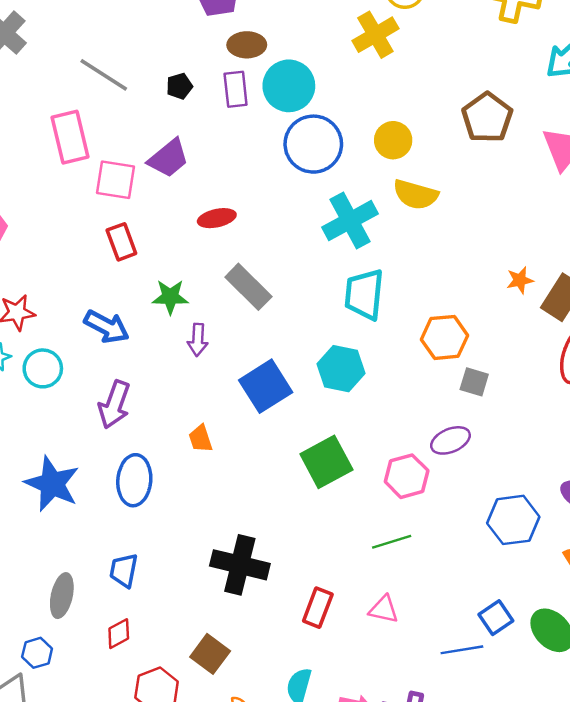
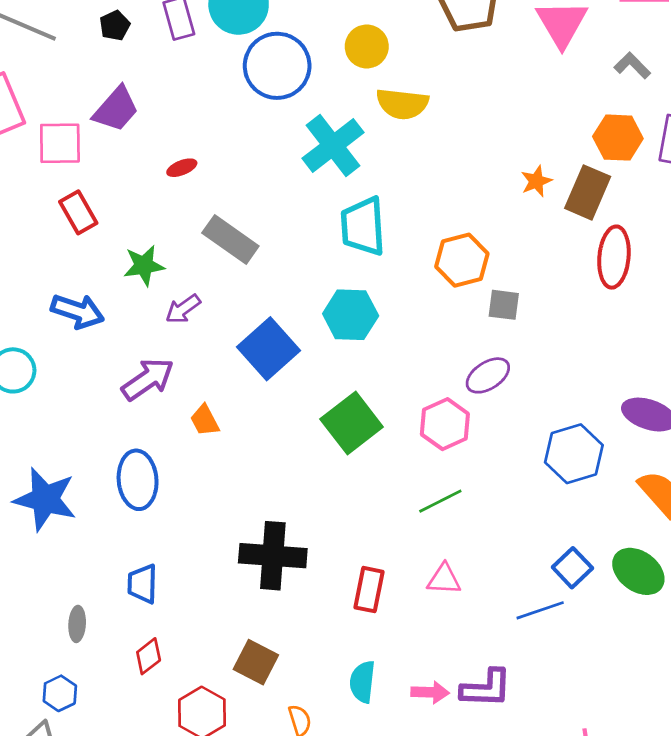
red ellipse: (217, 218) -> (182, 168), size x0.7
purple arrow: (198, 340) -> (183, 309), turned 60
purple arrow: (114, 405) -> (148, 379), moved, turned -135
gray ellipse: (62, 596) -> (77, 624), size x0.7

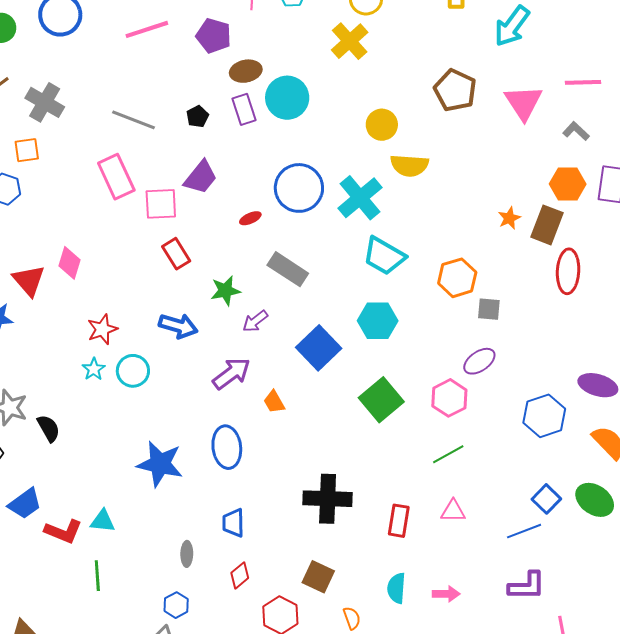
blue circle: (277, 66) -> (299, 188), moved
cyan trapezoid: (363, 226) -> (384, 256), turned -54
purple L-shape: (486, 688) -> (527, 586), moved

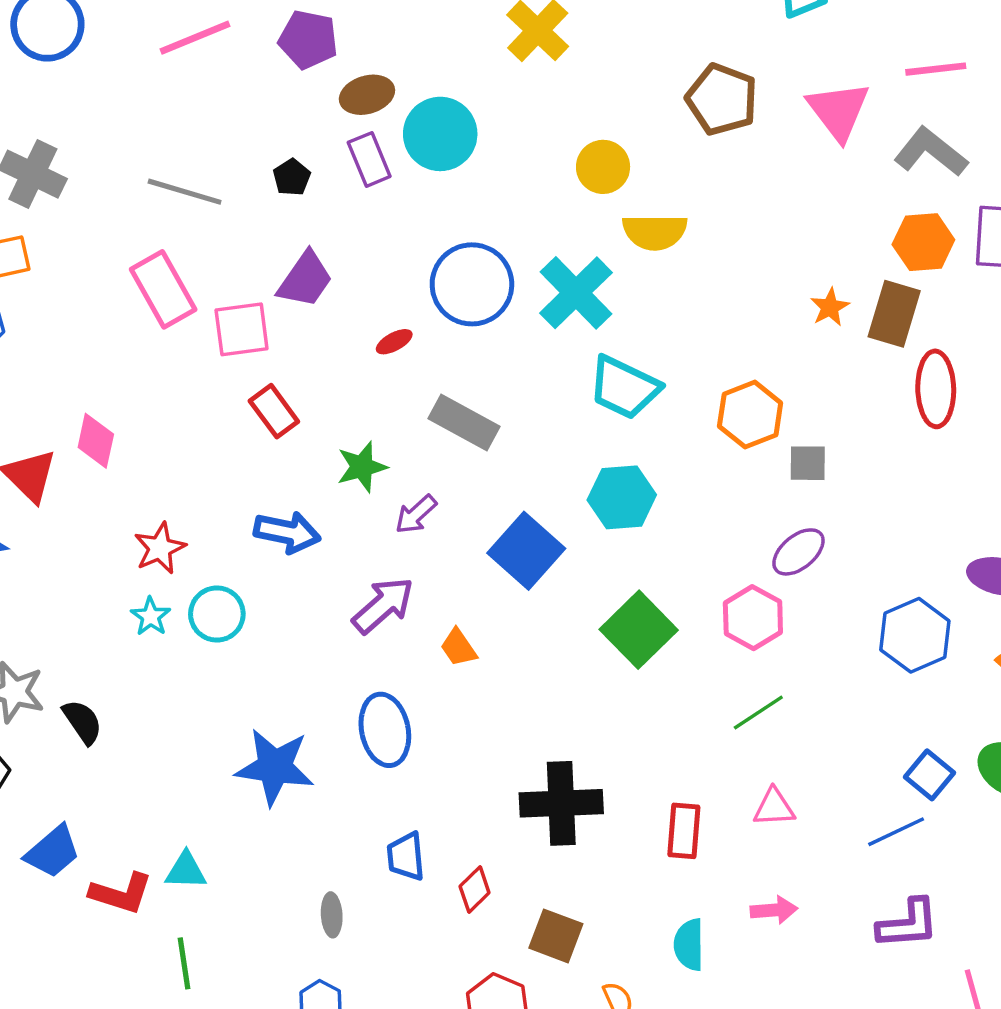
gray L-shape: (576, 131) -> (931, 152), size x1.6
red diamond: (240, 575) -> (475, 890), moved
pink arrow: (446, 594) -> (774, 910), moved

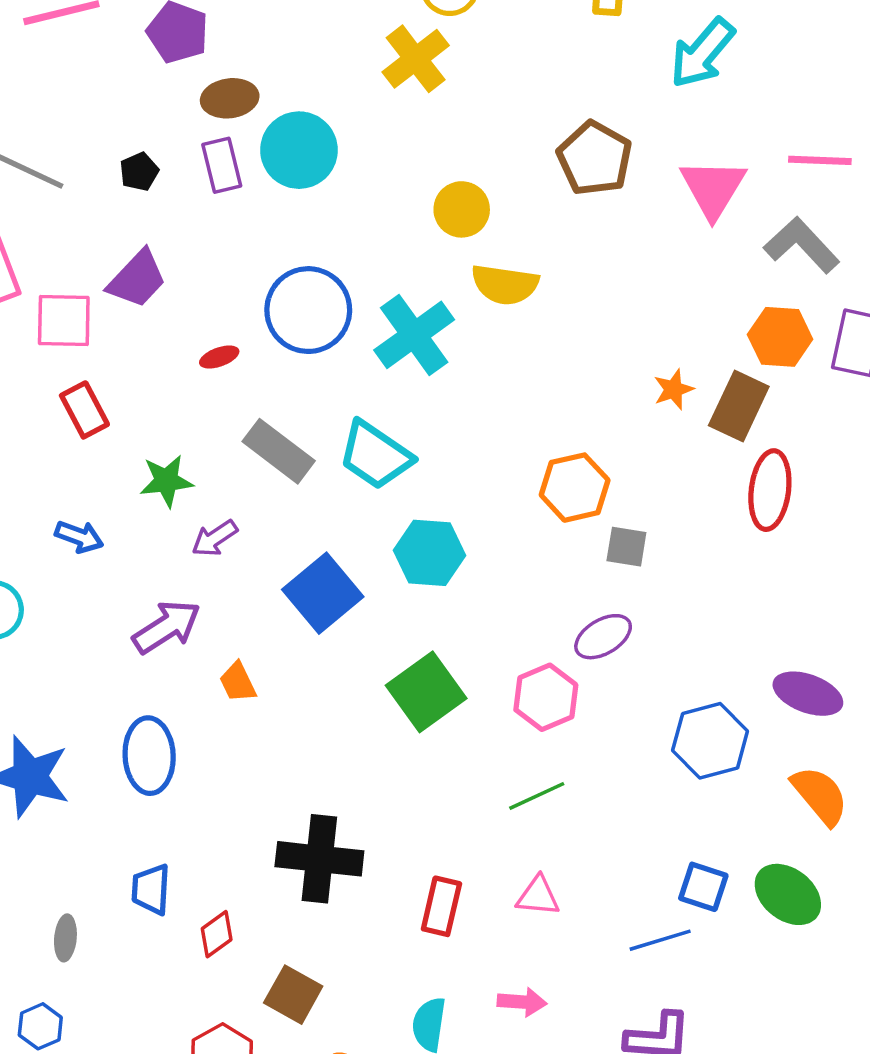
cyan trapezoid: (624, 387) -> (375, 455), moved
blue arrow: (287, 532) -> (79, 537), size x0.7
blue square: (929, 775) -> (703, 887), turned -30

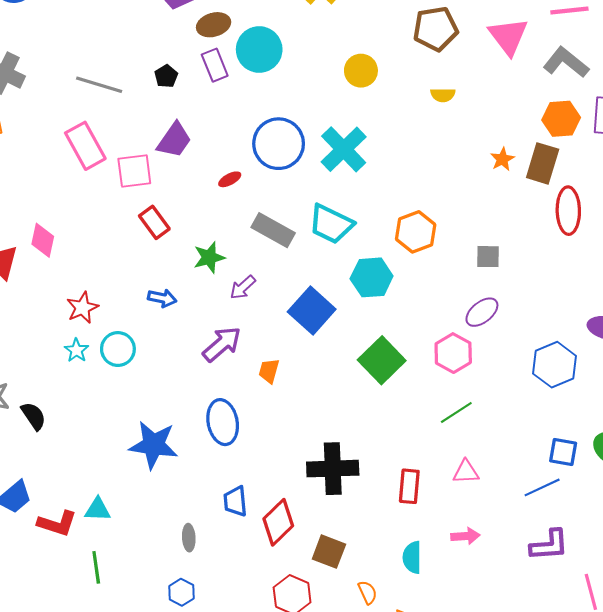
brown pentagon: (595, 158) -> (435, 29), turned -30
yellow semicircle: (505, 284) -> (443, 95), moved, size x0.6
orange hexagon: (575, 488) -> (416, 232), moved
orange trapezoid: (238, 682) -> (269, 371), turned 50
red diamond: (217, 934) -> (278, 522), size x1.6

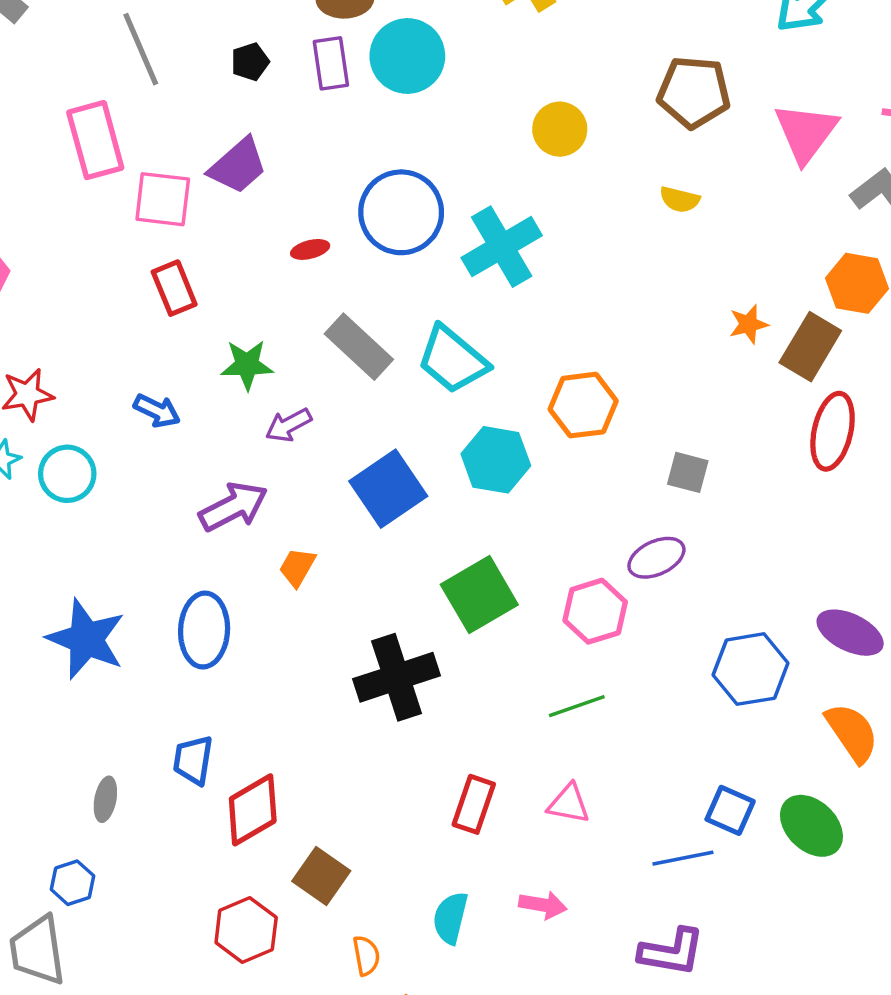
gray line: (99, 85) -> (141, 49), turned 36
black cross: (333, 469) -> (397, 677), moved, turned -30

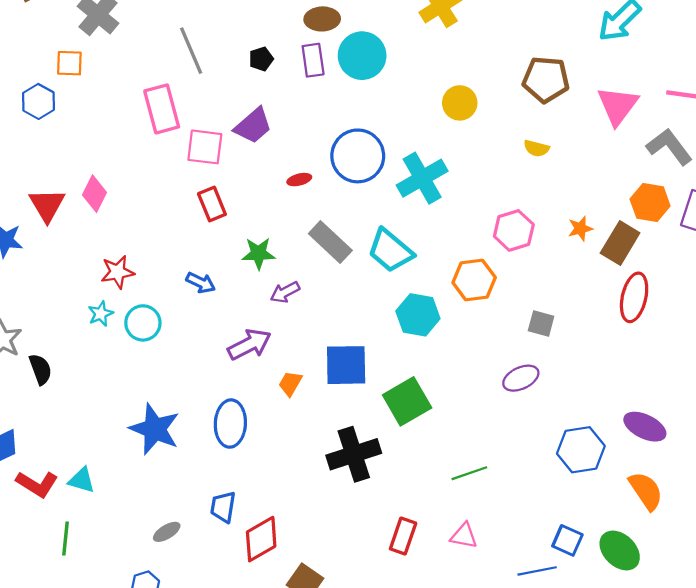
blue square: (388, 489) -> (346, 365), moved, turned 33
pink hexagon: (595, 611) -> (514, 230), moved
gray ellipse: (105, 799) -> (167, 532), turned 48

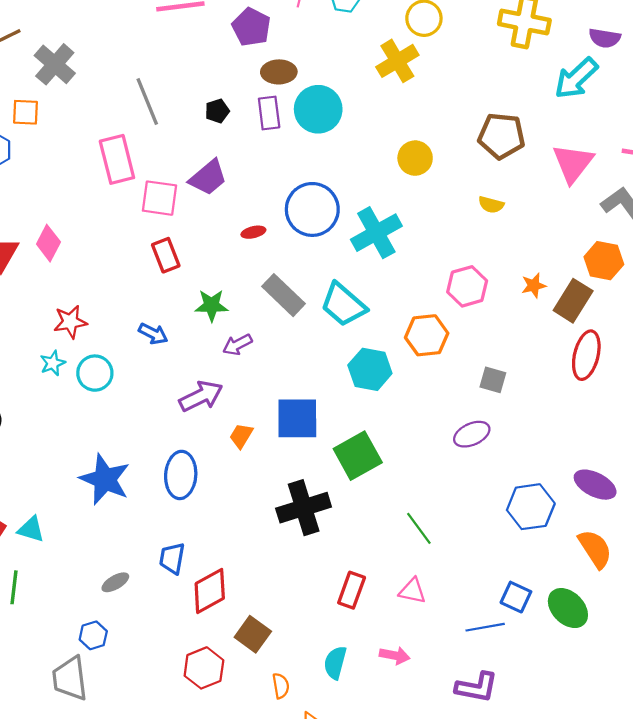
green line: (469, 473) -> (419, 528), turned 72

